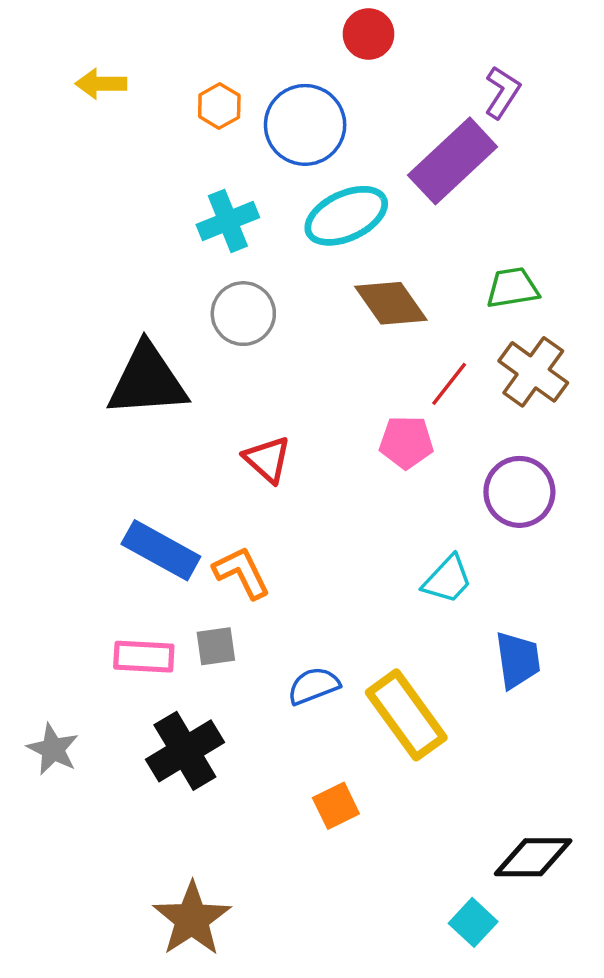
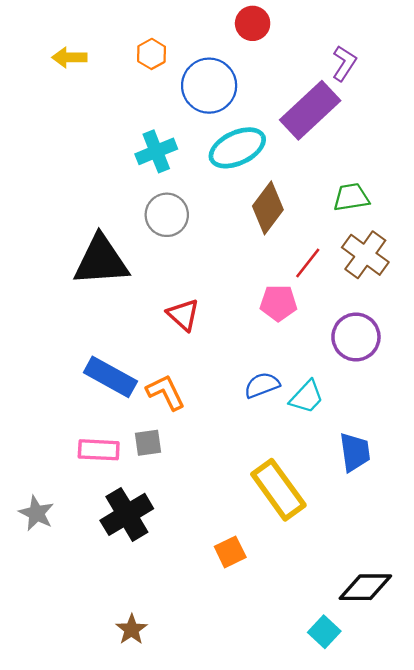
orange hexagon: (219, 106) -> (152, 54), moved
brown diamond: (391, 303) -> (268, 208), turned 72
blue semicircle: (314, 686) -> (262, 385), moved
brown star: (192, 919) -> (132, 630), size x0.6

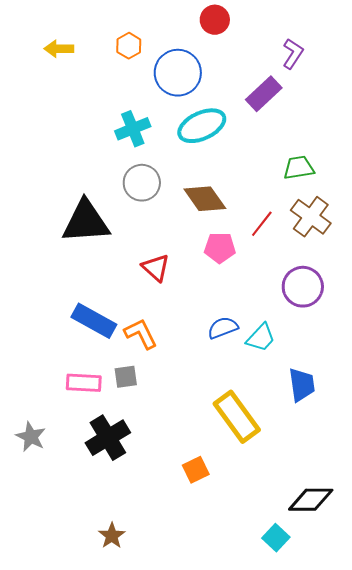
purple rectangle: (310, 110) -> (264, 94), size x0.7
brown diamond: (268, 208) -> (205, 199), moved, turned -72
pink pentagon: (278, 303) -> (220, 248), moved

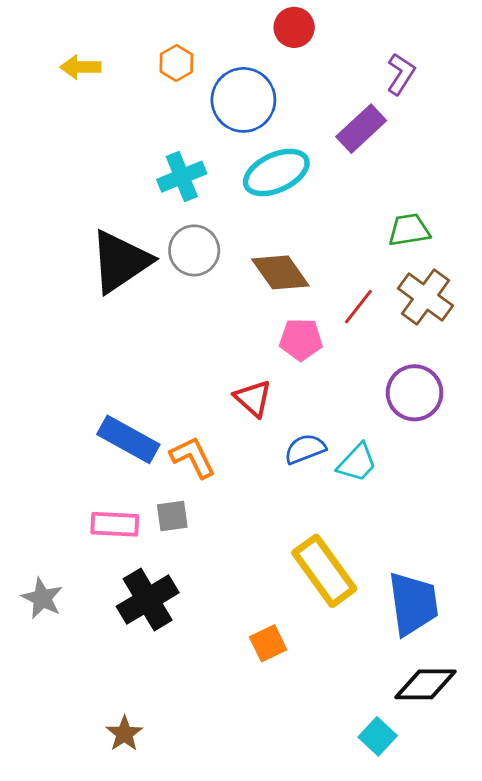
black triangle: (86, 222) -> (120, 261), moved, turned -30
red triangle: (156, 268) -> (253, 398), moved
blue trapezoid: (302, 385) -> (413, 604), moved, size x1.4
brown star: (112, 536) -> (124, 734), moved

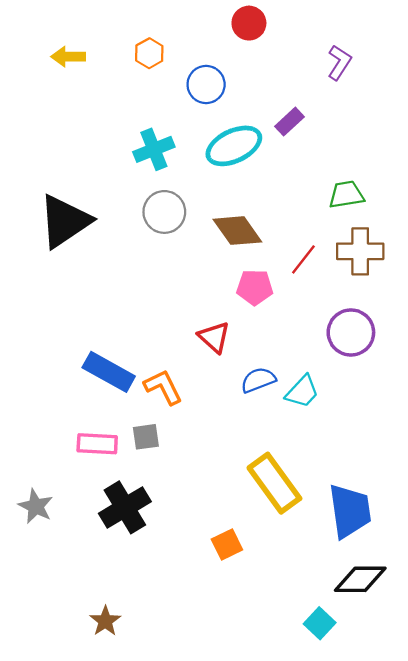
blue circle: (243, 100) -> (206, 84), size x0.7
purple rectangle: (361, 129) -> (289, 122), moved, size x0.7
black triangle: (120, 261) -> (65, 221), moved
brown cross: (425, 297) -> (360, 251), turned -36

